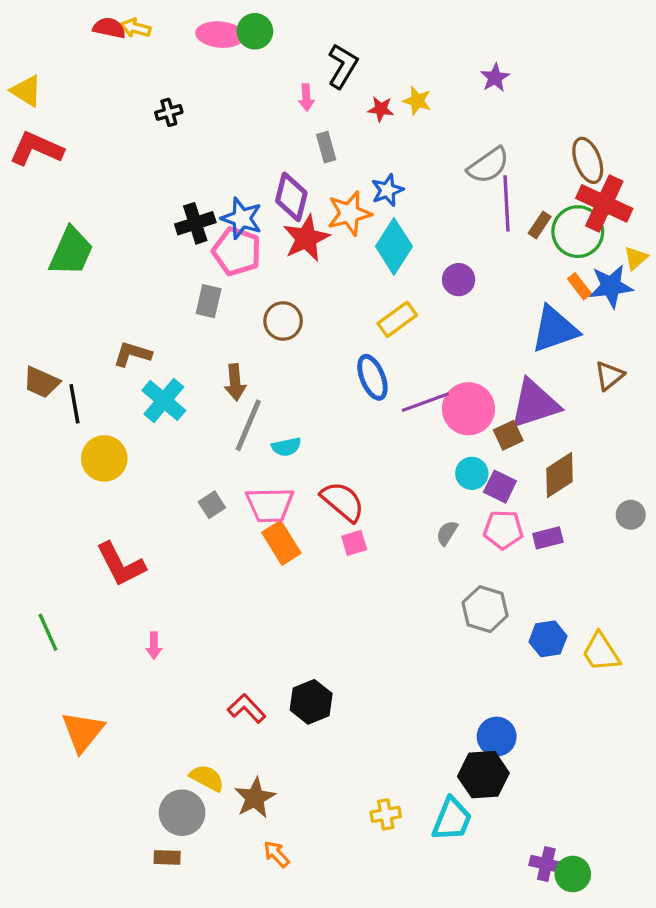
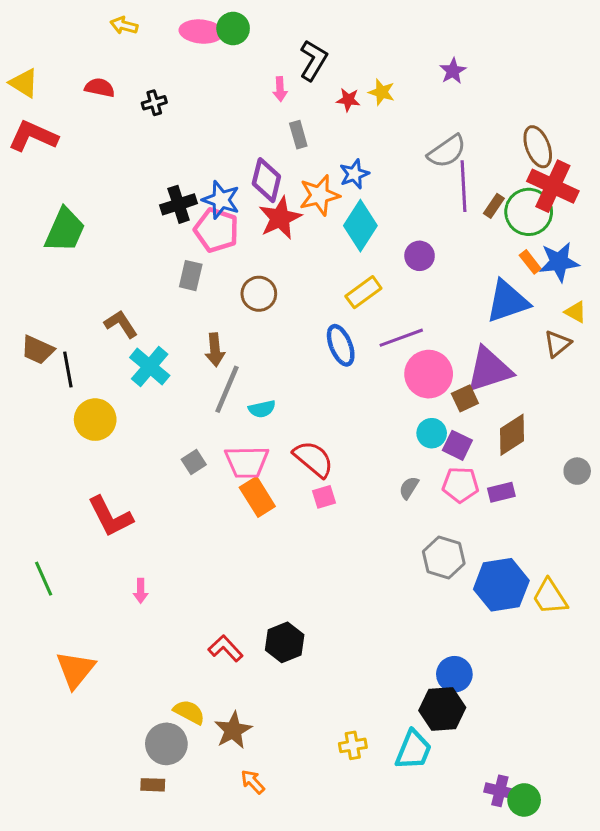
red semicircle: (109, 28) -> (100, 88), moved
yellow triangle: (636, 258) -> (576, 312), moved, turned -50
brown L-shape: (132, 354) -> (121, 324), turned 40
purple line: (425, 402) -> (401, 338), moved
blue hexagon: (548, 639) -> (501, 585), size x1.6

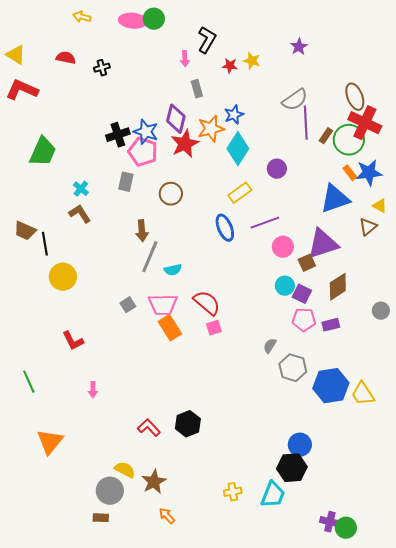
cyan cross: (150, 366) -> (81, 189), moved, size x0.6
pink circle: (429, 374) -> (283, 247), size x0.7
gray semicircle: (409, 488) -> (270, 346), moved
red L-shape: (110, 517) -> (73, 341), size x0.7

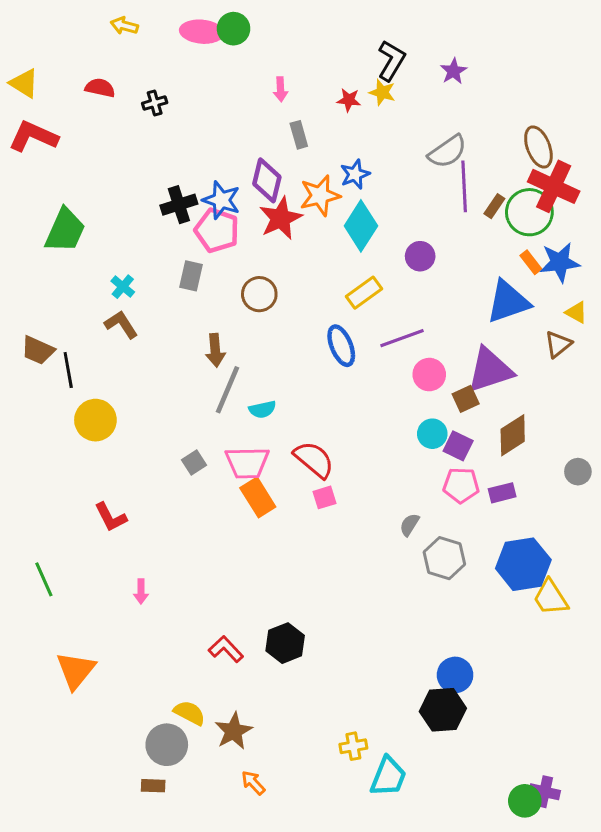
black L-shape: (207, 40) -> (391, 60), moved
blue hexagon: (331, 386) -> (523, 564), moved
cyan trapezoid: (273, 495) -> (388, 777), moved
purple cross: (330, 522) -> (545, 792), moved

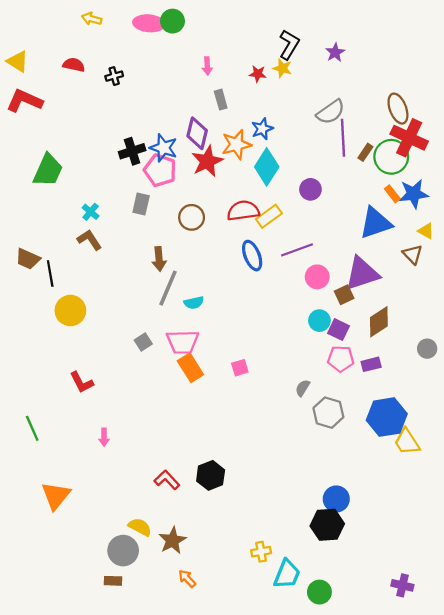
brown triangle: (558, 344) -> (413, 254), turned -35
red semicircle: (314, 459) -> (243, 211), moved, turned -48
green circle: (525, 801) -> (319, 592), moved

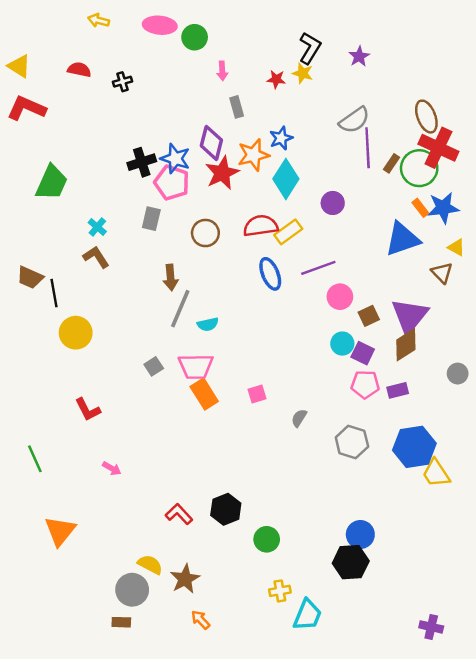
green circle: (172, 21) -> (195, 37), moved
purple triangle: (362, 273) -> (410, 316), moved, turned -33
gray semicircle: (303, 388) -> (299, 418), moved
pink arrow: (104, 437) -> (112, 468), turned -60
green circle: (319, 592) -> (267, 539), moved

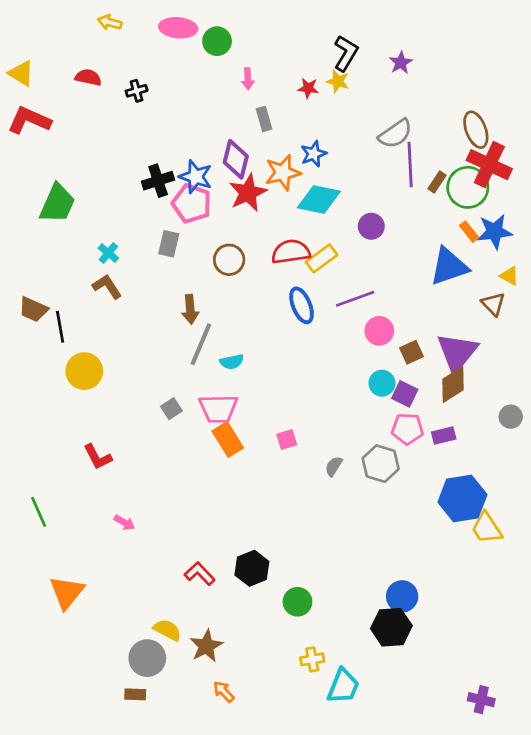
cyan diamond: (286, 179) -> (319, 199), turned 69
gray hexagon: (352, 442) -> (381, 464), moved

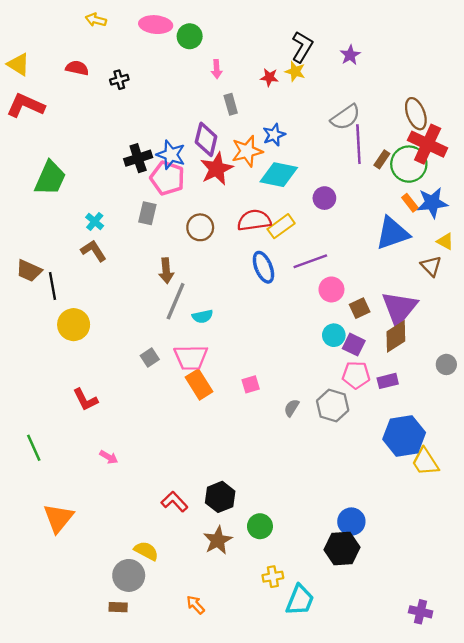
brown star: (206, 646) -> (218, 540), moved

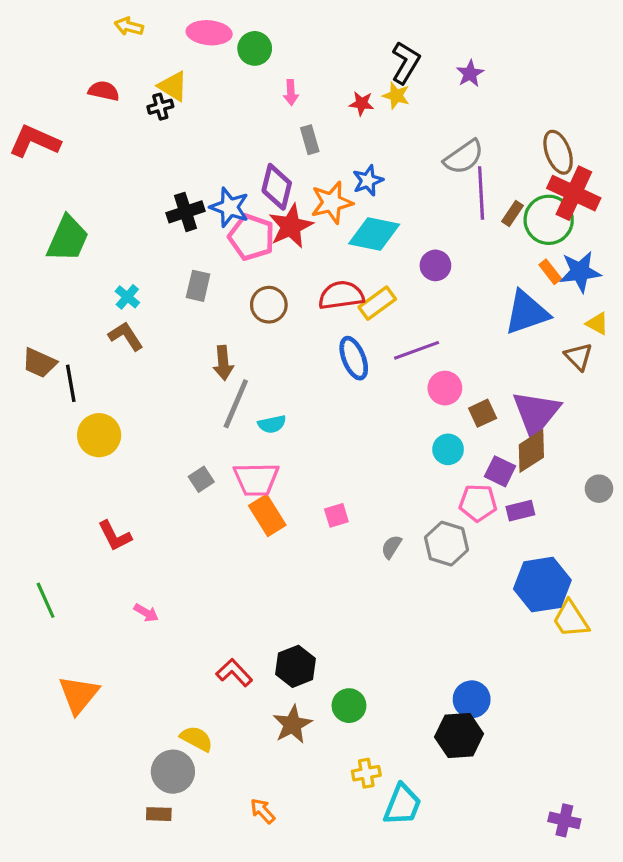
yellow triangle: (19, 64) -> (173, 86), moved
pink pentagon: (167, 178) -> (252, 237), moved
purple square: (354, 345) -> (500, 471), moved

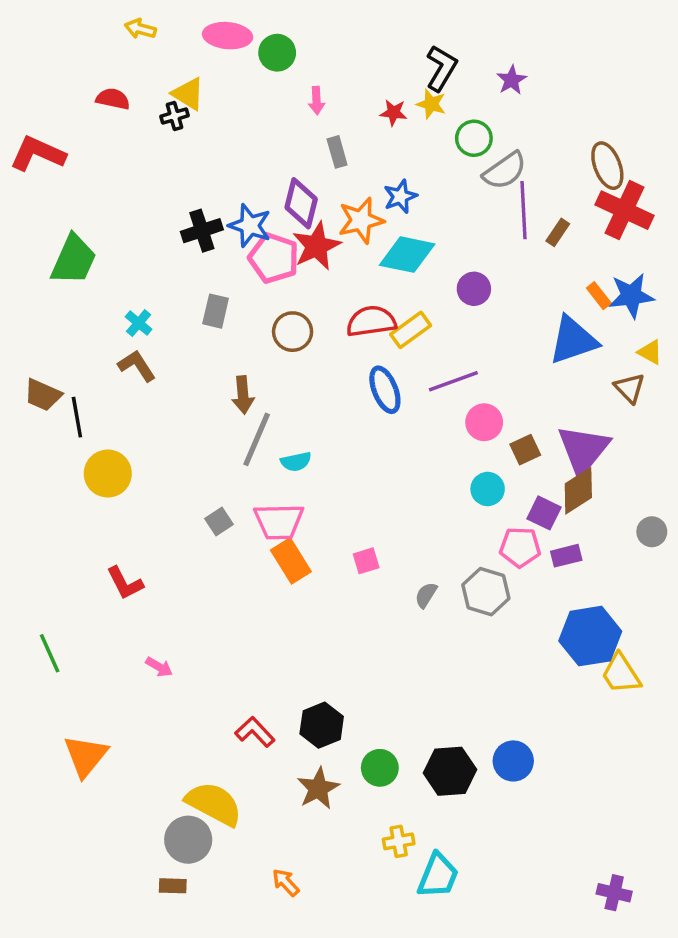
green circle: (549, 220) -> (474, 138), moved, size x0.7
black hexagon: (459, 735) -> (450, 771), moved
yellow semicircle: (197, 739) -> (214, 804), size x1.6

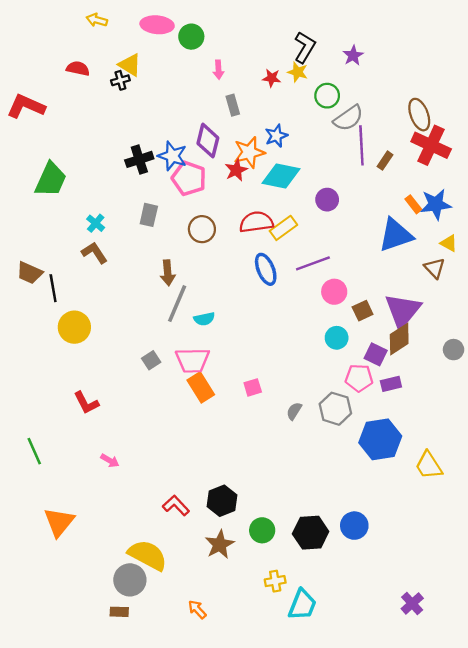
red star: (317, 246) -> (236, 170), moved, size x0.7
gray circle: (652, 532) -> (454, 350), moved
blue hexagon: (590, 636) -> (380, 439), moved
purple cross: (614, 893) -> (412, 604), moved, turned 35

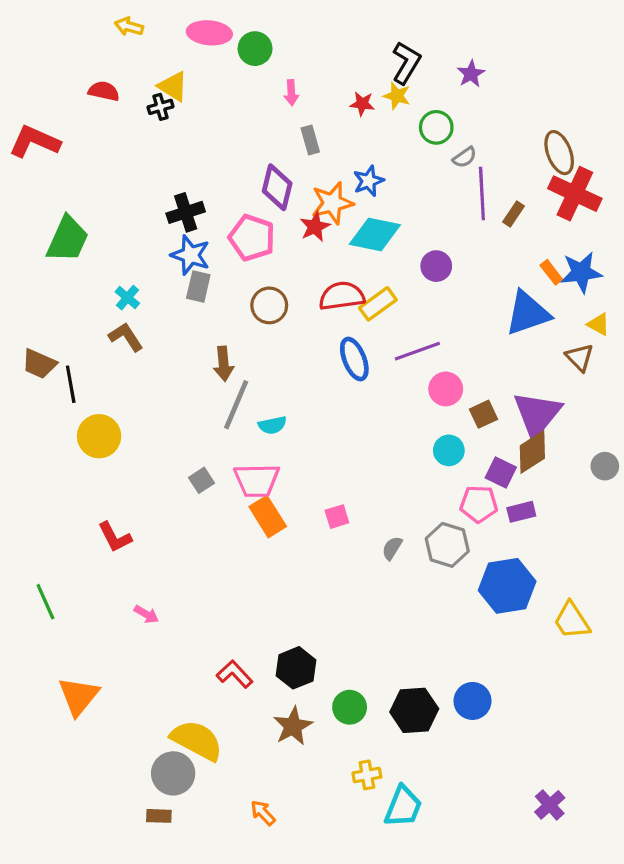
gray semicircle: (348, 118) -> (465, 157), size x0.6
blue star: (172, 156) -> (190, 255), moved

